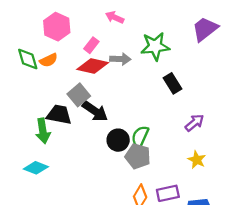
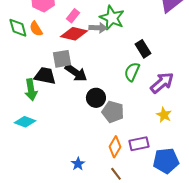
green star: (155, 46) -> (112, 18), moved, turned 30
orange semicircle: (49, 60) -> (36, 29), turned 84
gray square: (79, 95) -> (62, 59), turned 30
purple arrow: (194, 123) -> (162, 83), size x1.4
green semicircle: (140, 137) -> (132, 72), moved

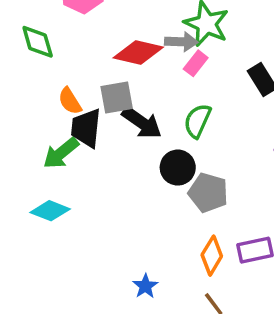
pink rectangle: (73, 16) -> (196, 63), moved
orange semicircle: (36, 29) -> (70, 101), moved
green semicircle: (132, 72) -> (197, 121), moved
black trapezoid: (45, 76) -> (86, 128), turned -95
green arrow: (31, 90) -> (61, 153), turned 60

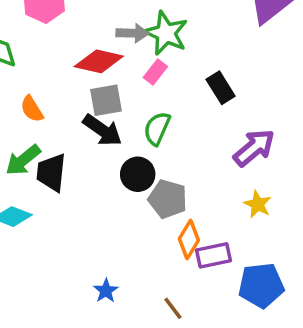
gray arrow: (181, 42) -> (132, 33), moved
gray square: (117, 97) -> (106, 100), moved
black trapezoid: (86, 128) -> (51, 172), moved
orange diamond: (212, 256) -> (189, 240), moved

